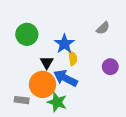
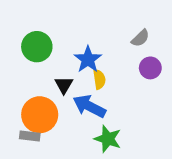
purple circle: (110, 67) -> (150, 68), moved
orange circle: (42, 84) -> (40, 115), moved
green star: (57, 102) -> (108, 139), moved

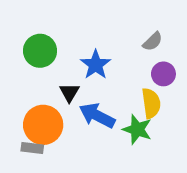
yellow semicircle: (99, 79) -> (151, 103), moved, size x1.4
green star: (108, 139) -> (137, 129), moved

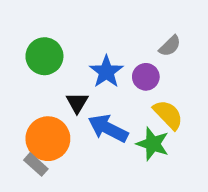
purple circle: (163, 74) -> (146, 77), moved
yellow semicircle: (151, 103) -> (168, 115), turned -36
gray rectangle: (32, 148) -> (36, 164), turned 35

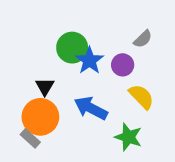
green circle: (44, 56) -> (72, 48), moved
black triangle: (77, 103) -> (45, 87), moved
green star: (153, 144) -> (128, 137), moved

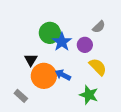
blue arrow: (91, 108) -> (63, 75), size x0.7
orange circle: (40, 117) -> (44, 76), moved

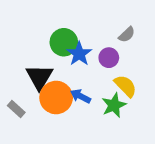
black triangle: (31, 60) -> (39, 77), size x1.6
green star: (89, 95) -> (114, 105), moved, turned 30
gray rectangle: (21, 96) -> (16, 109), moved

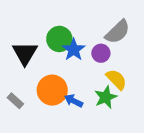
gray semicircle: (127, 35) -> (118, 32), size x1.6
black triangle: (39, 77) -> (25, 53), moved
blue arrow: (81, 96) -> (74, 101), moved

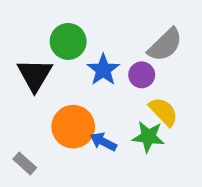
green circle: (59, 39) -> (68, 41), moved
green star: (106, 97) -> (148, 137), turned 30
gray rectangle: (15, 101) -> (25, 163), moved

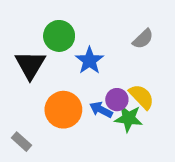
gray semicircle: (165, 45) -> (143, 39), size x0.7
purple circle: (142, 75) -> (117, 100), moved
blue arrow: (103, 142) -> (101, 110), moved

